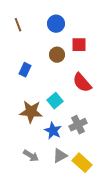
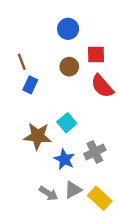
brown line: (18, 25) -> (22, 62), moved
red semicircle: (82, 83) -> (102, 86), moved
gray arrow: (31, 156) -> (49, 193), moved

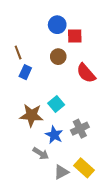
red square: (96, 54) -> (75, 36), moved
gray triangle: (73, 190) -> (61, 172), moved
gray arrow: (49, 193) -> (41, 153), moved

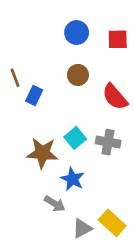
red square: (75, 36) -> (118, 39), moved
brown line: (18, 53) -> (15, 78), moved
gray cross: (80, 129) -> (108, 142), moved, turned 36

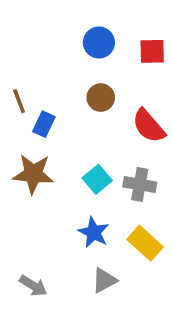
brown star: (42, 153) -> (33, 174), moved
gray arrow: (55, 204) -> (33, 286), moved
yellow rectangle: (112, 223) -> (145, 243), moved
gray triangle: (82, 228) -> (104, 280), moved

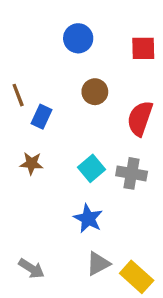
blue circle: (99, 42) -> (78, 38), moved
red semicircle: (149, 126) -> (140, 118), turned 60
brown star: (33, 174) -> (31, 163), size x0.6
yellow rectangle: (145, 243) -> (137, 277), moved

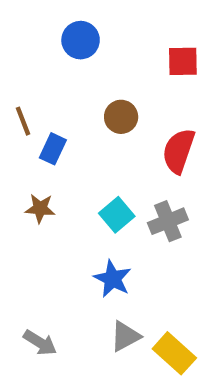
blue circle: (78, 38) -> (81, 40), moved
gray cross: (132, 173) -> (168, 221), turned -32

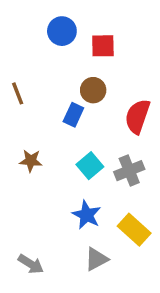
red square: (183, 61) -> (103, 46), moved
blue rectangle: (53, 149) -> (73, 115), moved
yellow rectangle: (174, 353) -> (134, 230), moved

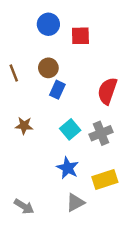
brown circle: (93, 90) -> (48, 68), moved
yellow rectangle: (134, 230) -> (105, 179), turned -60

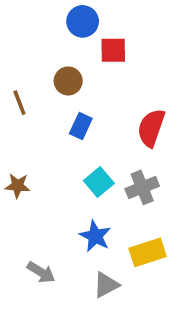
blue circle: (48, 24) -> (83, 21), moved
brown circle: (48, 68) -> (68, 81), moved
brown star: (24, 126) -> (18, 186), moved
gray arrow: (24, 206) -> (41, 272), moved

